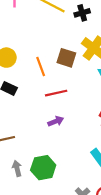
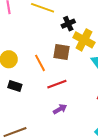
black cross: (82, 13) -> (68, 24), moved

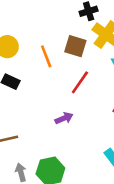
red line: (57, 84) -> (80, 82), moved, turned -42

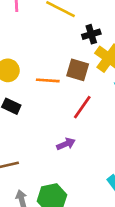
orange line: (46, 56) -> (48, 80), turned -65

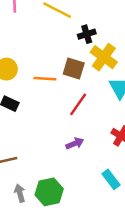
purple arrow: (66, 144) -> (75, 143), moved

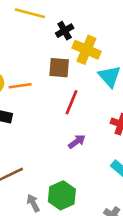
orange line: (45, 79) -> (20, 86), moved

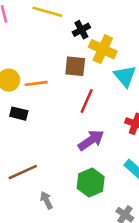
purple arrow: (77, 142) -> (91, 140), size x1.5
green hexagon: (62, 195) -> (91, 183), moved

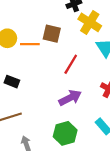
brown square: (75, 66) -> (52, 34), moved
black rectangle: (19, 114) -> (12, 82), moved

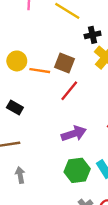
red line: (71, 64) -> (69, 91), moved
green hexagon: (65, 133) -> (77, 170), moved

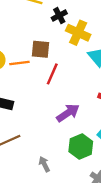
gray arrow: (20, 175) -> (44, 164), moved

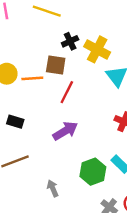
black cross: (59, 16) -> (70, 41), moved
purple arrow: (68, 113) -> (65, 131), moved

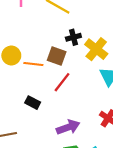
black rectangle: (15, 122) -> (33, 103), moved
purple arrow: (65, 131) -> (68, 127), moved

